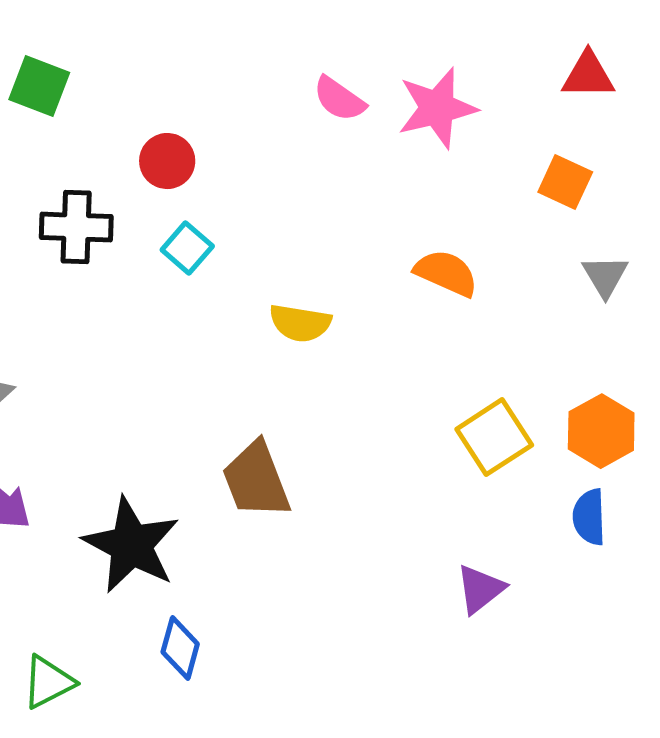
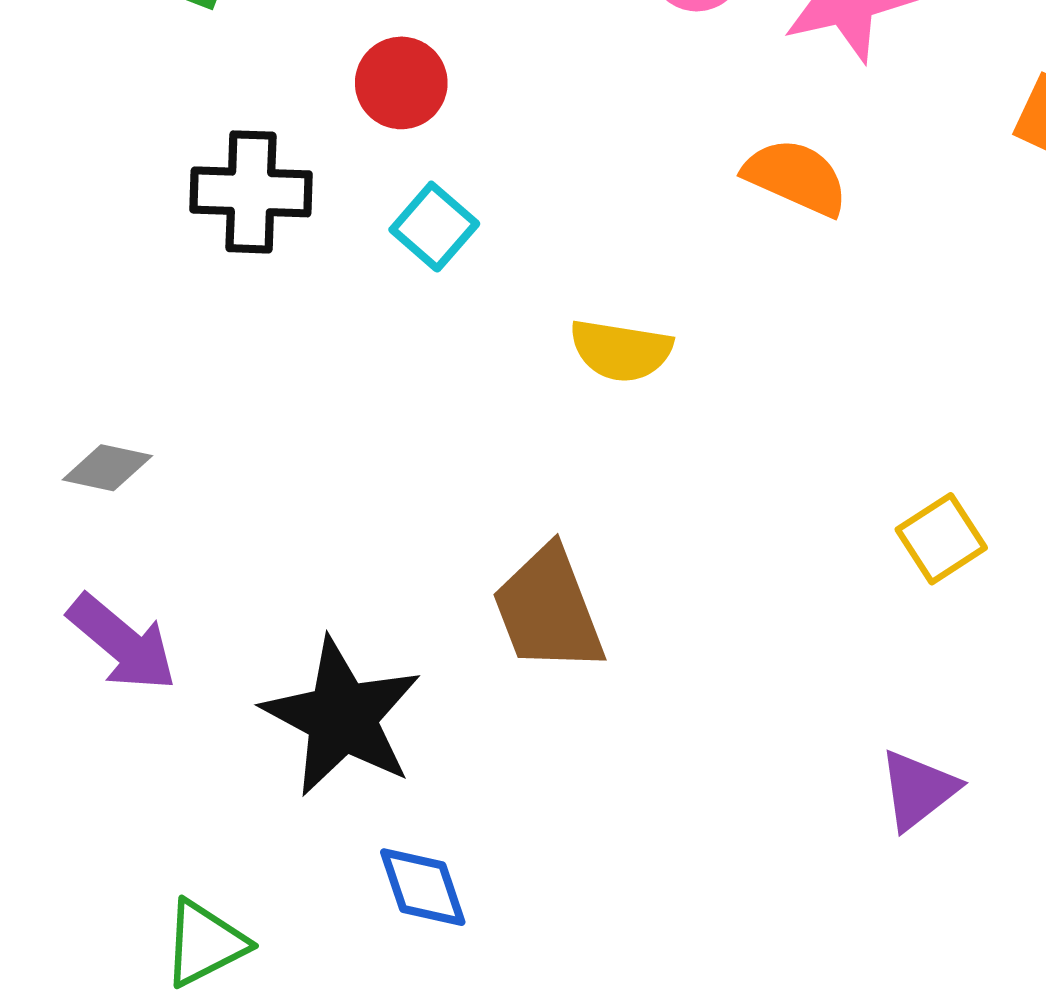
orange semicircle: (446, 273) -> (796, 177), moved
yellow square: (494, 437) -> (941, 539), size x0.7
blue diamond: (180, 648) -> (423, 887), turned -34

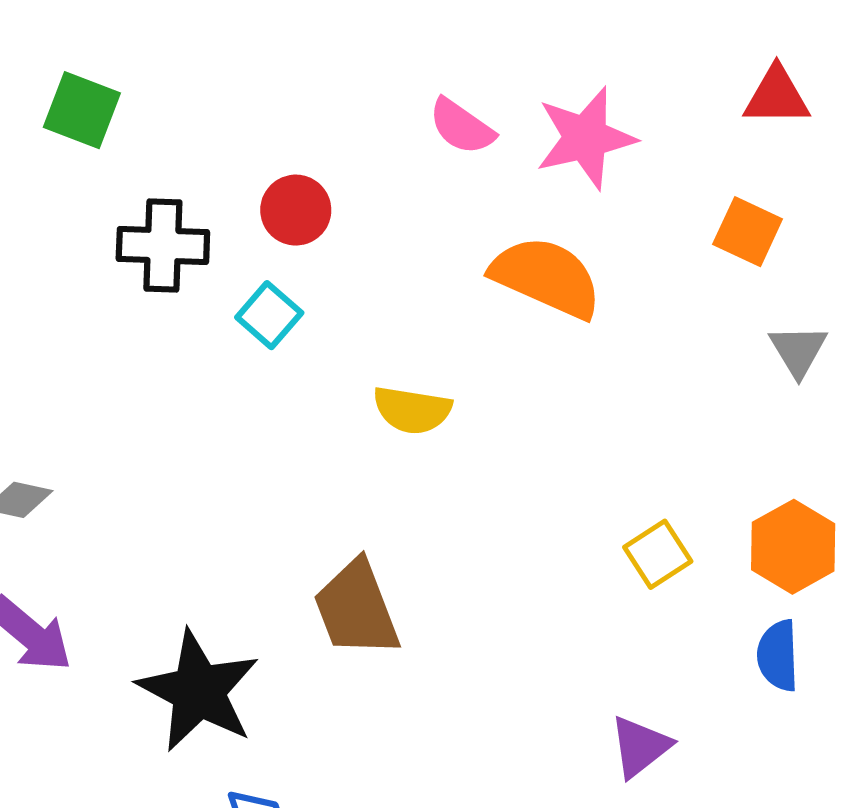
red circle: (401, 83) -> (296, 210), moved
orange semicircle: (796, 177) -> (546, 277), size x1.4
black cross: (251, 192) -> (163, 246), moved

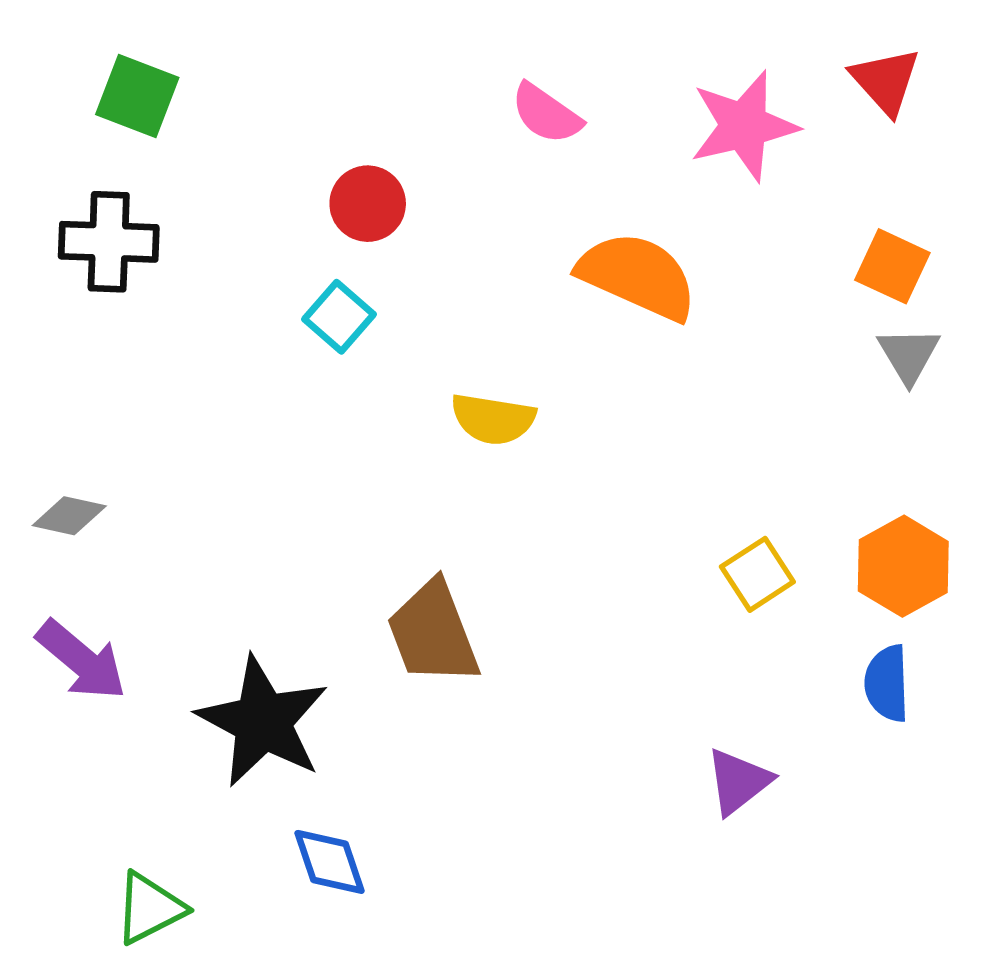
red triangle: (777, 96) -> (886, 81), turned 48
pink star: (586, 138) -> (744, 126), moved
orange square: (748, 232) -> (892, 266), moved
black cross: (163, 246) -> (109, 242), moved

